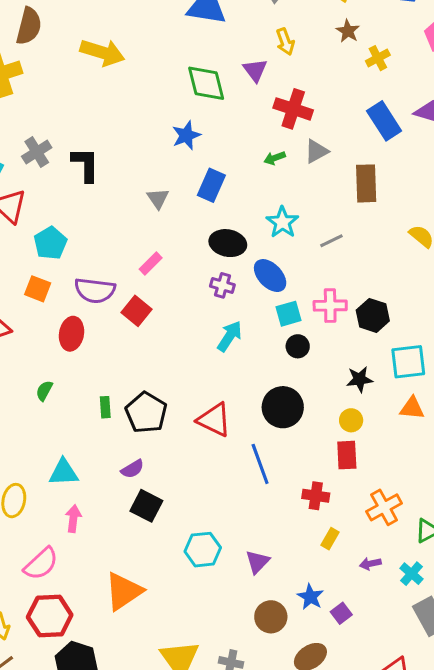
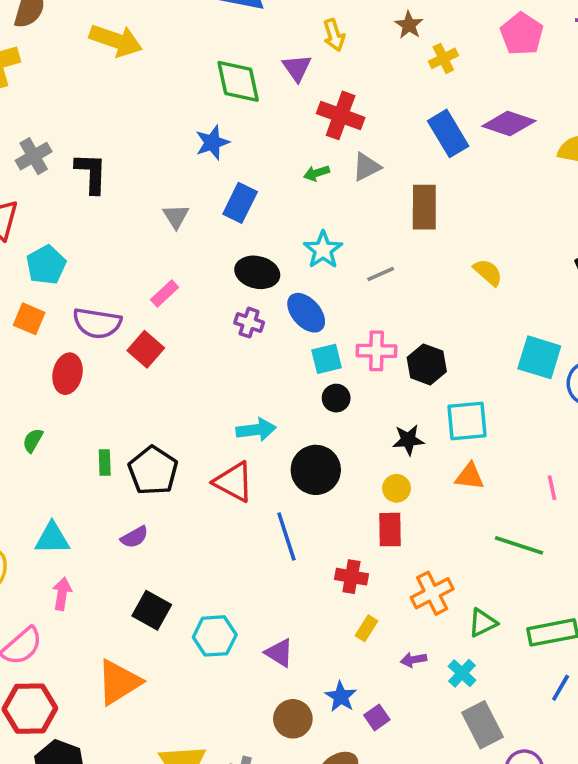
cyan arrow: (230, 336) -> (256, 430), moved, turned 48
black square: (146, 506) -> (152, 610), moved
purple triangle: (257, 562) -> (279, 653), turned -44

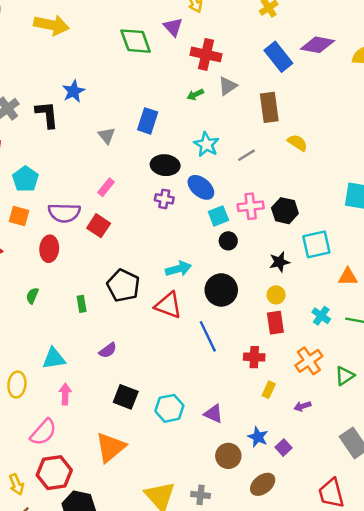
blue star: (212, 143) -> (73, 91), moved
yellow semicircle: (488, 272) -> (297, 143), moved
black pentagon: (153, 471) -> (123, 286), moved
orange triangle: (470, 476) -> (348, 277), moved
cyan cross: (462, 673) -> (321, 316), moved

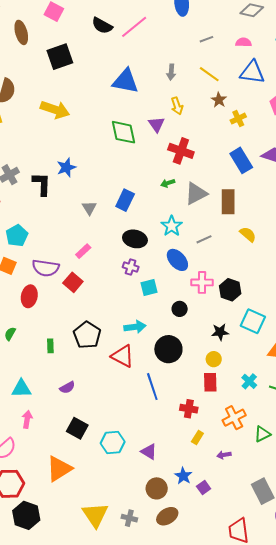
gray triangle: (228, 86) -> (196, 194), moved, size x1.4
blue ellipse: (201, 187) -> (177, 260), moved
cyan square: (218, 216) -> (149, 288), moved
cyan square: (316, 244) -> (253, 321), turned 30
brown ellipse: (263, 484) -> (167, 516), moved

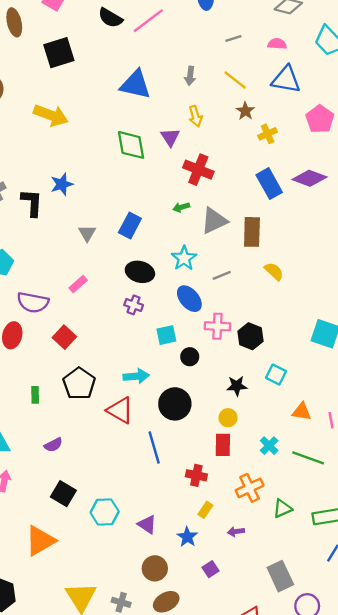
red square: (73, 282) -> (64, 337), moved
cyan square: (149, 288) -> (166, 335), moved
cyan square: (253, 321) -> (276, 375), size x0.7
blue star: (183, 476) -> (187, 537), moved

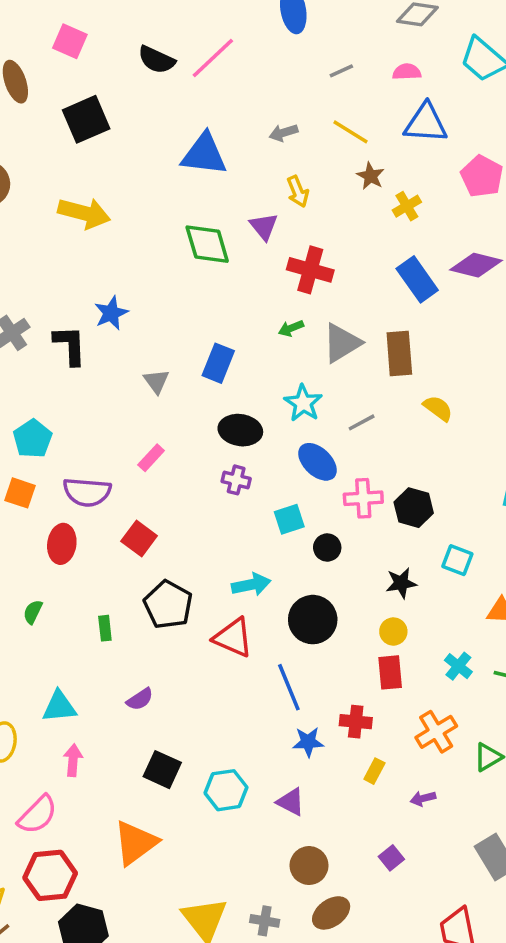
gray arrow: (190, 76) -> (283, 133), turned 72
blue star: (187, 537) -> (308, 742), moved, turned -30

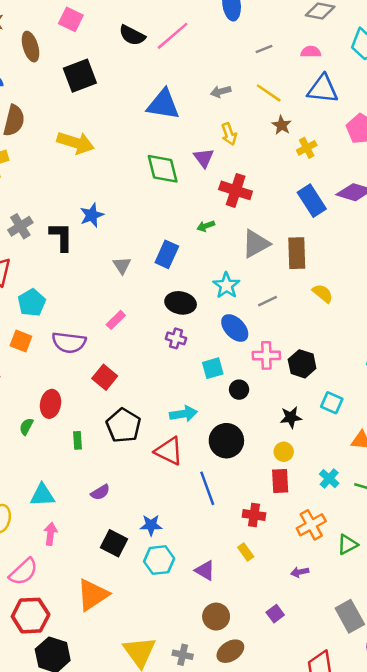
green arrow: (291, 328) -> (206, 226), moved
red ellipse: (62, 544) -> (51, 404), moved
blue star: (308, 742) -> (151, 525), moved
yellow rectangle: (374, 771) -> (246, 552), moved, turned -66

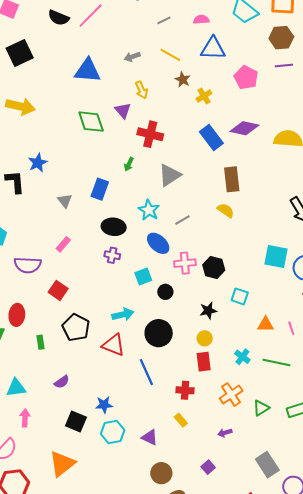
green arrow: (206, 226) -> (129, 164), turned -40
brown rectangle: (297, 253) -> (232, 179), moved

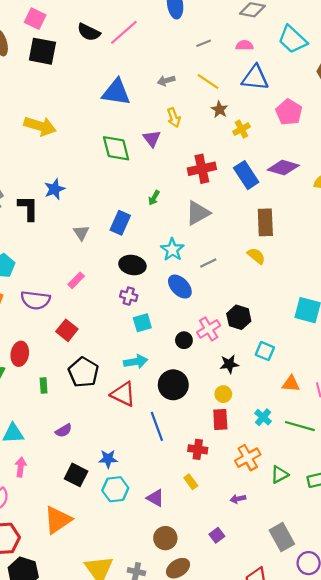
black square: (20, 53) -> (42, 51), moved, turned 32
red cross: (150, 134) -> (202, 169), moved, turned -30
pink cross: (185, 263) -> (209, 329), moved, turned -30
cyan square: (143, 277) -> (142, 323), moved

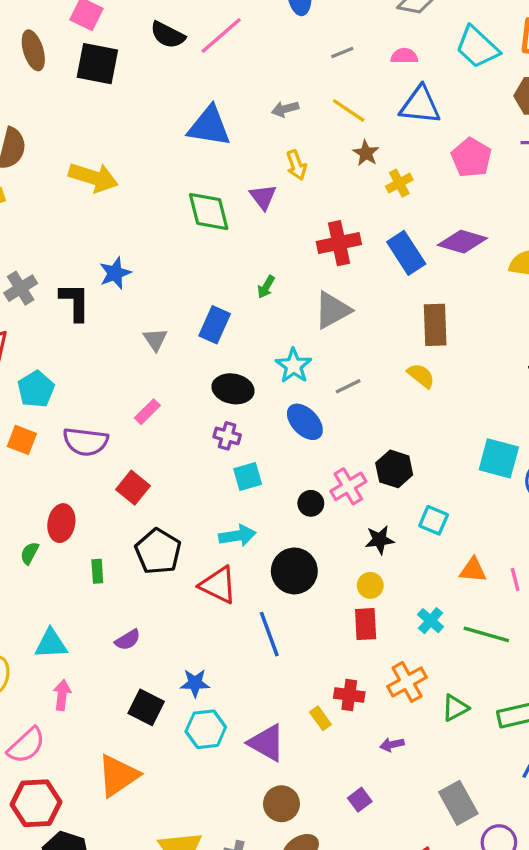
red cross: (198, 449) -> (349, 695), moved
purple triangle: (155, 498) -> (267, 743), size x1.4

